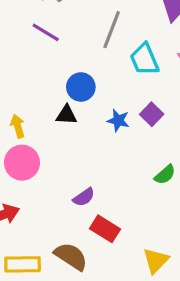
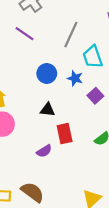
black triangle: (66, 115) -> (48, 110), moved
blue star: (118, 120) -> (75, 78), moved
red rectangle: (105, 229) -> (65, 134), moved, turned 42

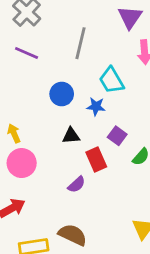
cyan trapezoid: (93, 57) -> (111, 80), moved
blue star: (75, 78) -> (96, 107), moved
purple square: (95, 96) -> (117, 136), moved

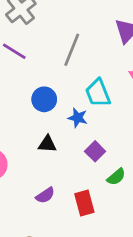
red rectangle: (96, 159) -> (84, 203), moved

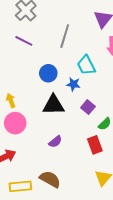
black triangle: (47, 144) -> (53, 105), size x1.6
red rectangle: (84, 203) -> (95, 145), moved

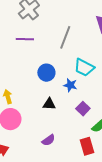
purple line: (24, 41) -> (25, 39), turned -30
cyan trapezoid: (86, 65) -> (84, 68), turned -40
black triangle: (53, 105) -> (49, 104), size x0.6

